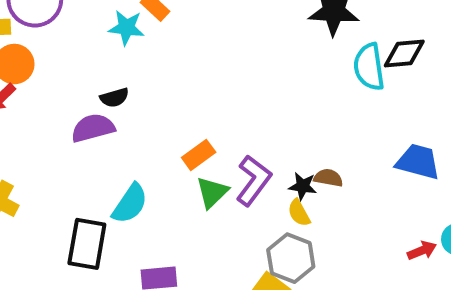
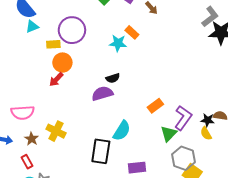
green triangle: (212, 192) -> (169, 134), moved
gray hexagon: (291, 258) -> (184, 158), moved

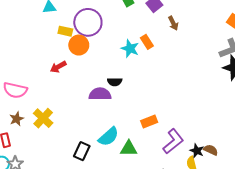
orange circle: (62, 63) -> (79, 45), moved
green triangle: (169, 134) -> (129, 149), moved, turned 30
black rectangle: (101, 151) -> (82, 151), size x0.7

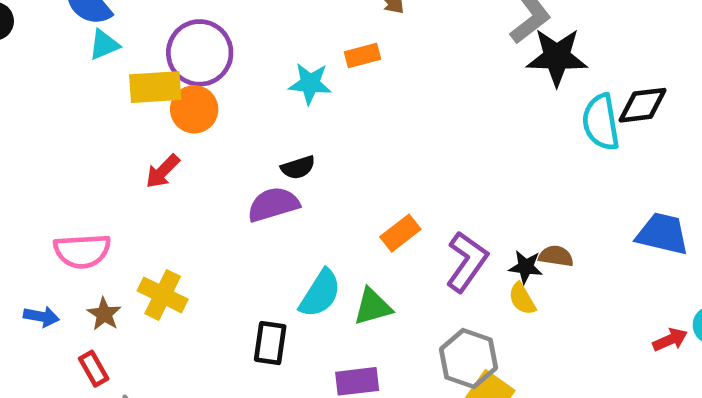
yellow rectangle: (65, 31) -> (155, 87), size x1.5
orange rectangle: (147, 42) -> (363, 56), moved, turned -56

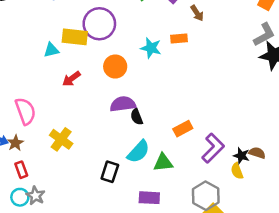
cyan triangle: (104, 45) -> (51, 50), moved
orange circle: (194, 109) -> (115, 67), moved
black semicircle: (298, 167) -> (137, 117), moved, turned 77
pink semicircle: (82, 251) -> (25, 111), turned -116
brown star: (104, 314) -> (15, 143), moved

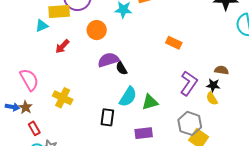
orange rectangle: (183, 129) -> (174, 43), moved, turned 63
brown semicircle: (257, 153) -> (221, 70), moved

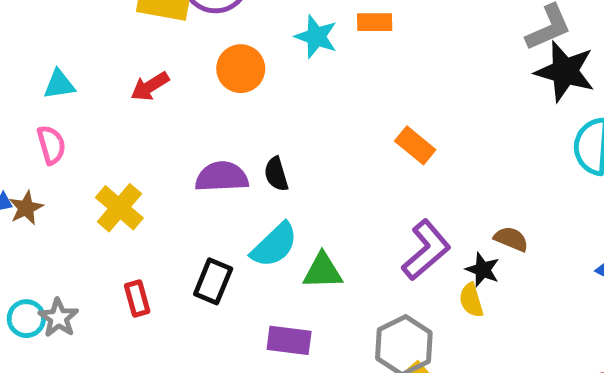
cyan triangle: (42, 26) -> (59, 84), moved
purple semicircle: (108, 60) -> (222, 177), moved
pink semicircle: (29, 80) -> (51, 145), size x0.7
red rectangle: (34, 128) -> (137, 299), moved

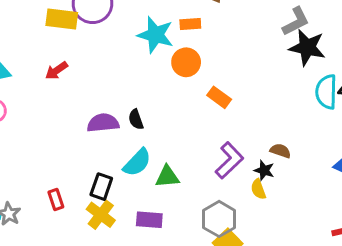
cyan star: (316, 37) -> (155, 35), size x1.4
orange circle: (241, 69) -> (186, 62), moved
yellow cross: (119, 208) -> (101, 215), moved

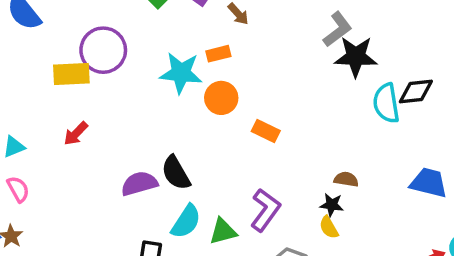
black semicircle: (136, 119) -> (176, 173), size x1.5
purple L-shape: (229, 160) -> (265, 210), moved

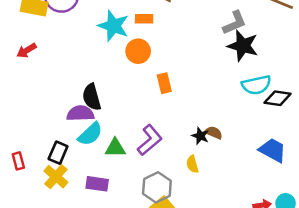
black diamond: (416, 92) -> (278, 98), moved
cyan semicircle: (386, 103) -> (256, 85), turned -108
orange rectangle: (266, 131) -> (164, 83), turned 36
purple semicircle: (139, 184) -> (80, 113), moved
black star: (332, 205) -> (200, 136), moved

